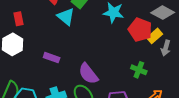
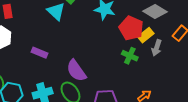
green cross: (139, 70) -> (130, 56), moved

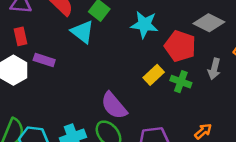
yellow rectangle: (146, 35) -> (154, 75), moved
purple rectangle: (39, 53) -> (44, 60), moved

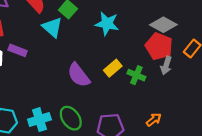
red pentagon: (180, 46) -> (159, 46), moved
purple semicircle: (114, 106) -> (79, 75), moved

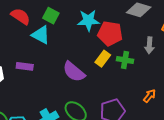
red pentagon: (159, 46) -> (110, 33), moved
purple rectangle: (18, 50) -> (25, 66), moved

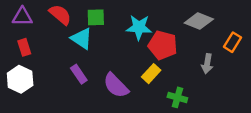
green square: (51, 16) -> (96, 17), turned -35
green cross: (125, 60) -> (177, 97), moved
purple rectangle: (25, 66) -> (79, 74), moved, turned 42

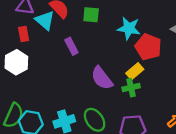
cyan triangle: (82, 39) -> (45, 20), moved
purple rectangle: (79, 74) -> (71, 46), moved
green cross: (177, 97) -> (131, 88), moved, turned -35

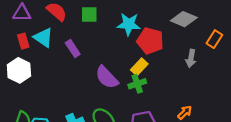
cyan triangle: (45, 20) -> (43, 37), moved

